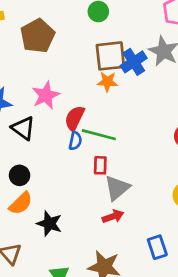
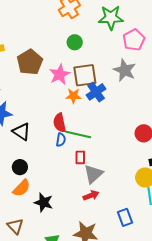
blue cross: (134, 62) -> (96, 92), moved
orange star: (107, 82) -> (73, 96), moved
pink star: (46, 95) -> (60, 74), moved
red semicircle: (75, 118) -> (60, 123), turned -36

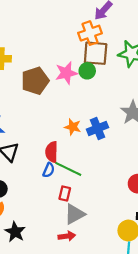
pink star: (60, 74) -> (66, 73), moved
brown square: (85, 75) -> (96, 53), moved

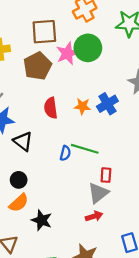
brown square: (96, 53) -> (44, 32), moved
green circle: (87, 71) -> (88, 48), size x1.6
red semicircle: (52, 152) -> (51, 108), moved
red rectangle: (65, 194) -> (106, 175), moved

